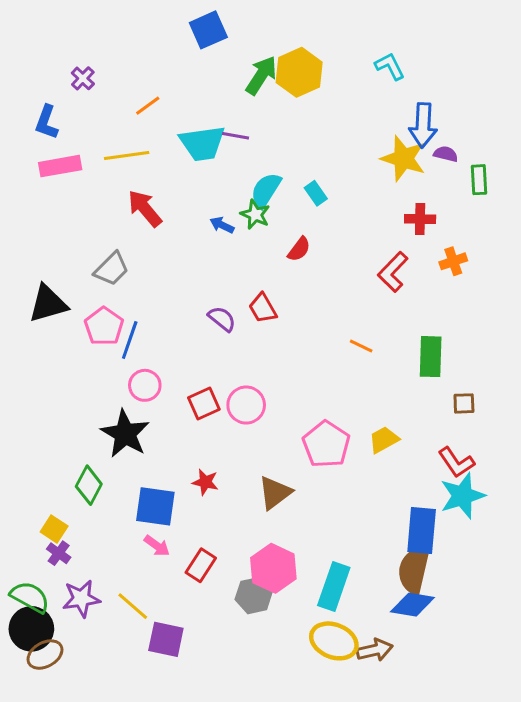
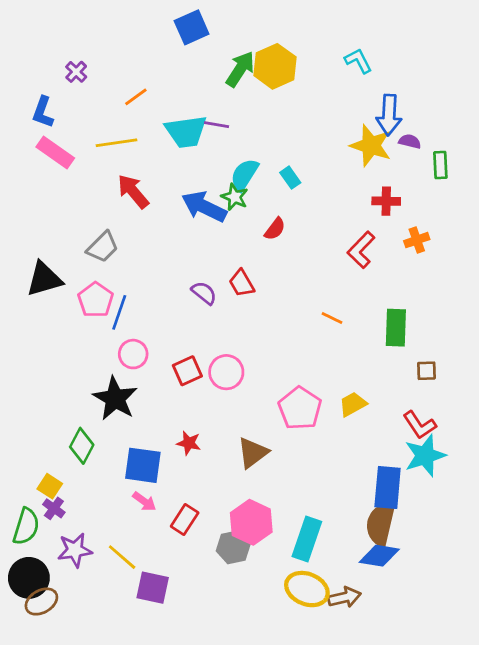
pink rectangle: (60, 166) -> (55, 152), turned 45
blue arrow: (222, 225) -> (204, 207), size x2.0
green semicircle: (30, 597) -> (26, 526), moved, turned 78

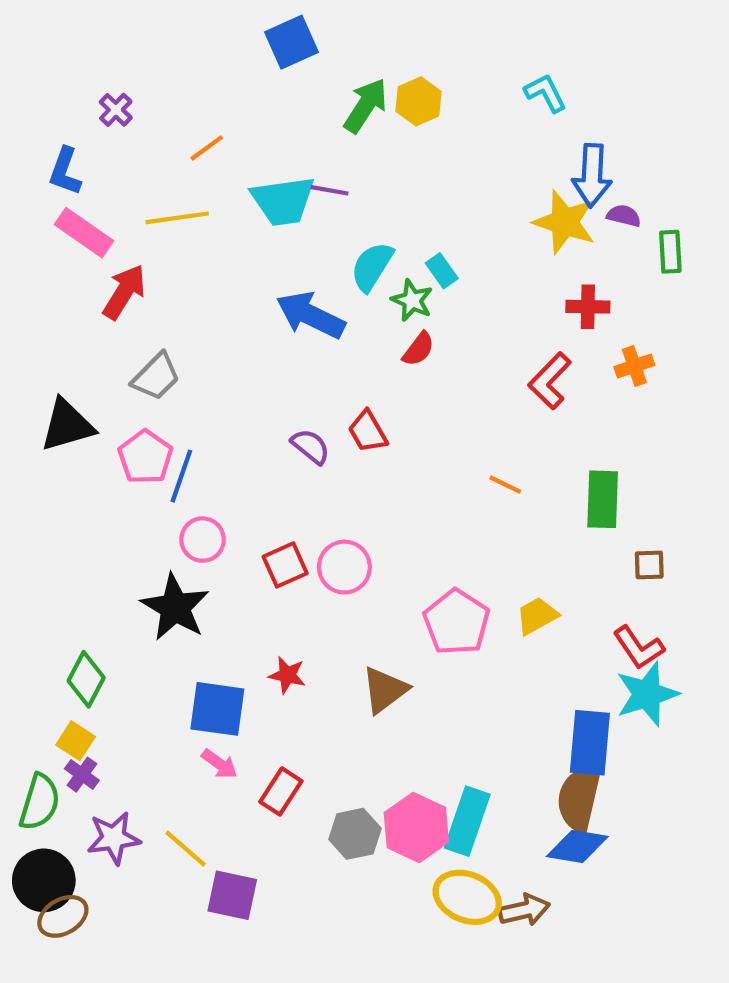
yellow hexagon: (275, 66) -> (418, 101), size x0.7
red arrow: (133, 191) -> (124, 292), moved, turned 72
green star: (235, 197) -> (412, 300), moved
green diamond: (82, 446) -> (86, 679), moved
pink hexagon: (251, 522) -> (416, 827), moved

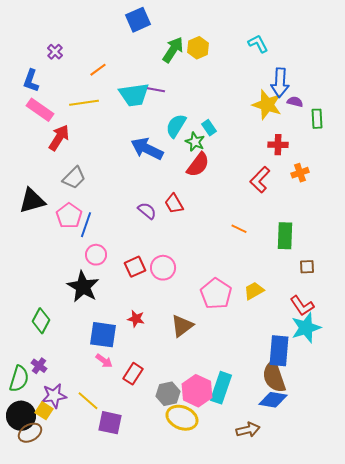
red semicircle: (418, 349) -> (198, 165), size x1.5
yellow square: (76, 741) -> (44, 411), moved
brown semicircle: (579, 798) -> (274, 377), turned -32
yellow ellipse: (467, 897) -> (182, 418), moved

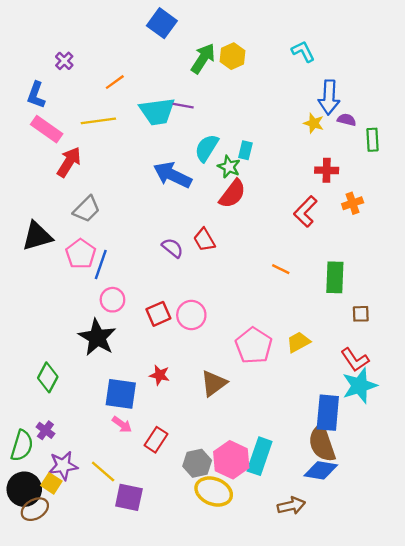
blue square: (138, 20) -> (162, 23), turned -30
yellow star: (267, 105) -> (314, 123), size x0.6
cyan rectangle: (209, 128) -> (245, 150), turned 49

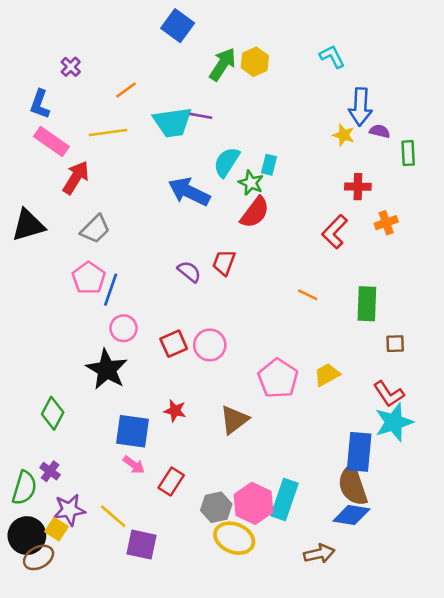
black triangle: (37, 236) -> (28, 225), moved
red trapezoid: (204, 240) -> (224, 263), turned 50

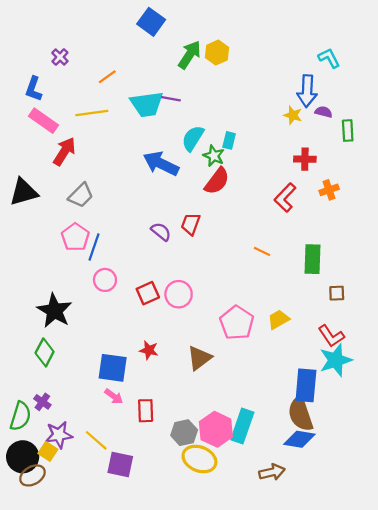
cyan L-shape: (332, 57) -> (329, 58), moved
black star: (107, 369) -> (54, 311), moved
red rectangle: (171, 481) -> (146, 411), turned -35

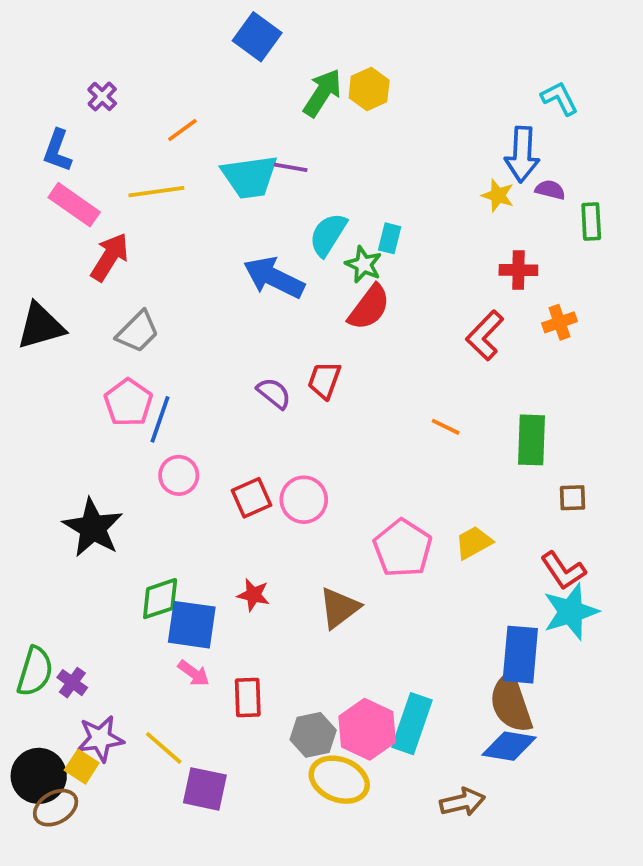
green diamond: (45, 352) -> (160, 599), moved, turned 44
green semicircle: (20, 416) -> (35, 671), moved

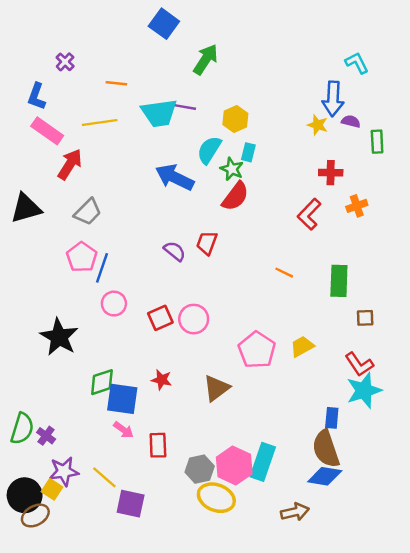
yellow hexagon: (369, 89) -> (235, 119), moved
orange line: (182, 130) -> (116, 83), turned 42
blue rectangle: (520, 655) -> (332, 418), size x0.6

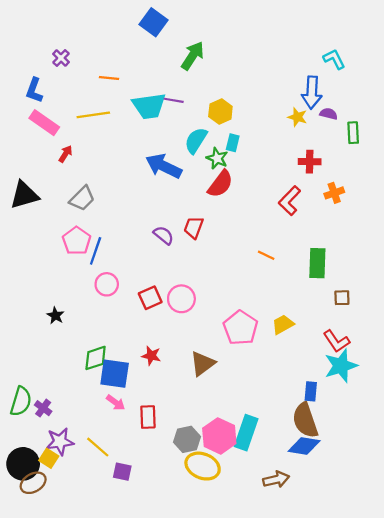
red arrow: (70, 164) -> (65, 154), size x0.6
black star: (59, 337) -> (55, 316), size x0.5
purple square: (131, 504) -> (122, 472), size x0.7

